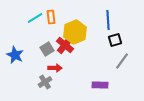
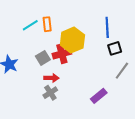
red cross: (65, 45) -> (62, 54), turned 36
gray cross: (45, 82) -> (50, 93), moved
purple rectangle: (100, 85) -> (99, 96), turned -42

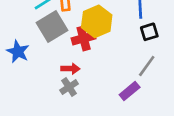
gray square: (43, 58) -> (52, 27), moved, size x1.6
gray line: (122, 71) -> (147, 66), moved

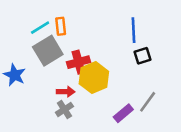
yellow hexagon: (97, 21) -> (94, 78), moved
gray line: (147, 66) -> (148, 102), moved

